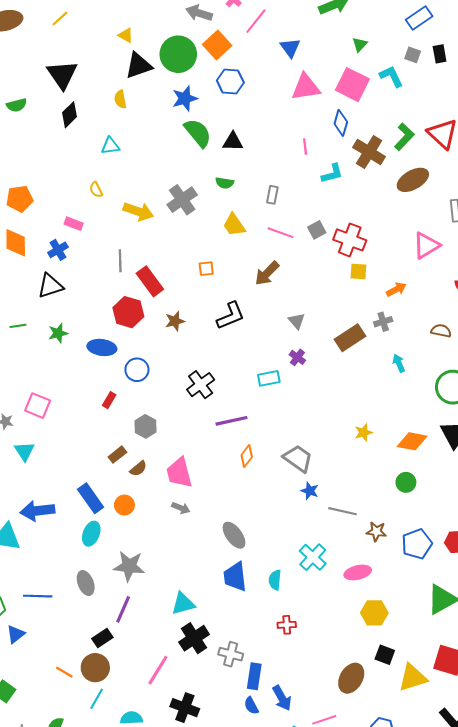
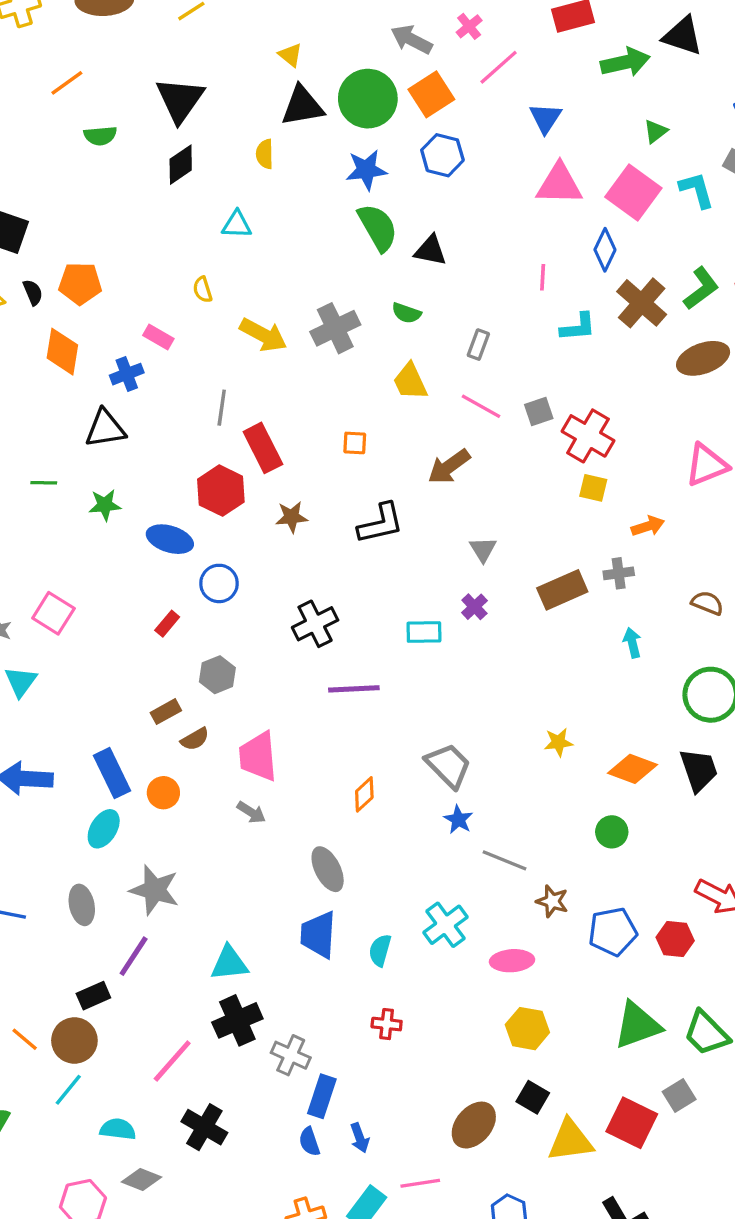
orange diamond: (247, 456) -> (364, 794), moved
blue arrow: (282, 698) -> (360, 1138), size x0.7

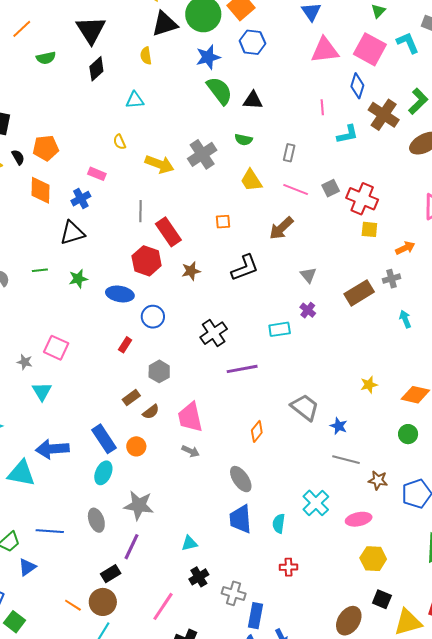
blue star: (458, 820) -> (339, 426), moved
cyan triangle: (229, 963) -> (189, 543), size x0.7
black cross: (237, 1020) -> (199, 577), size x0.7

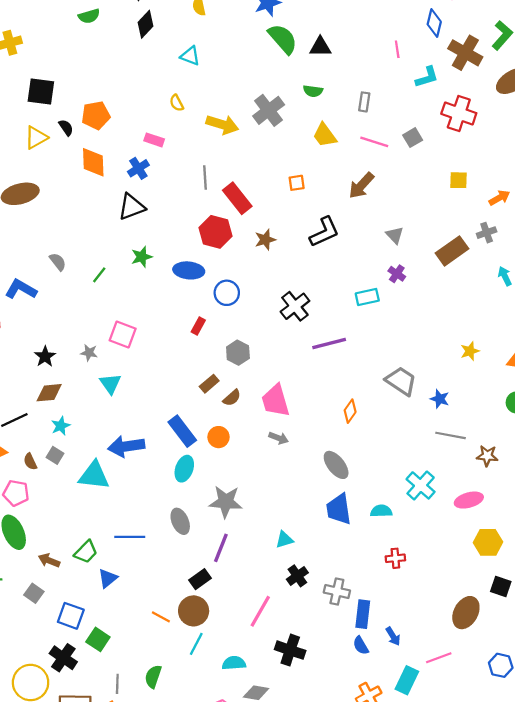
cyan triangle: (135, 100) -> (190, 56), turned 30
red cross: (362, 199) -> (459, 113), moved
green line: (40, 270) -> (99, 275), moved, turned -42
cyan semicircle: (279, 524) -> (381, 511), turned 84

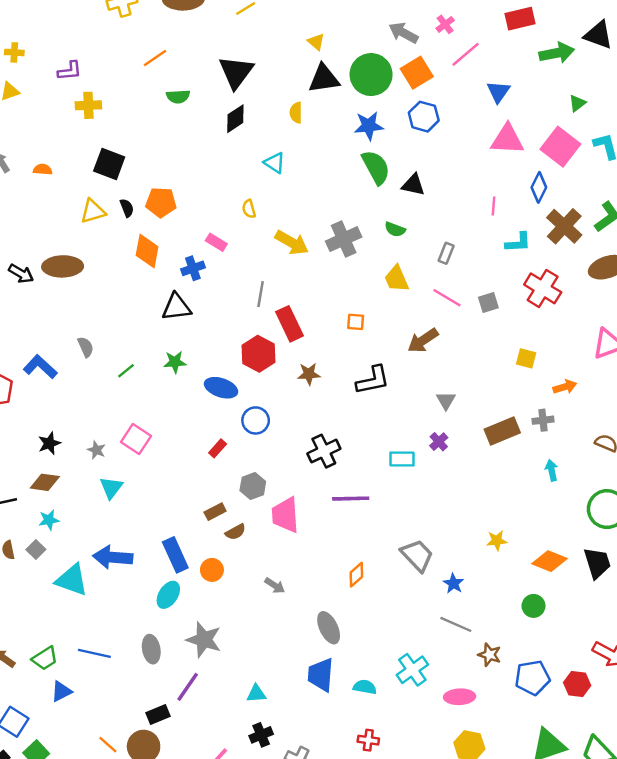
pink trapezoid: (276, 401) -> (285, 515), moved

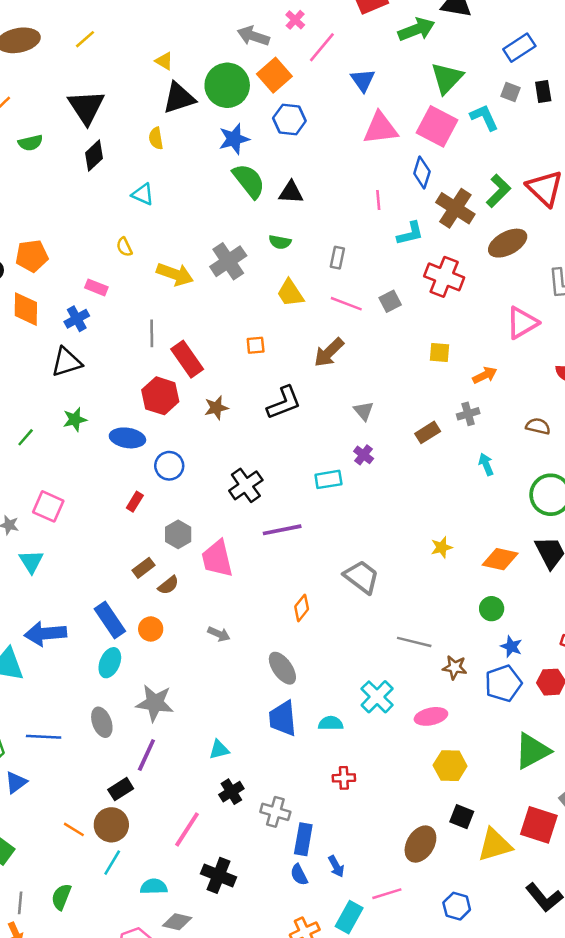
green triangle: (577, 103) -> (447, 78), size x1.8
brown rectangle: (502, 431) -> (428, 432), size x0.7
blue star: (453, 583) -> (511, 647), moved

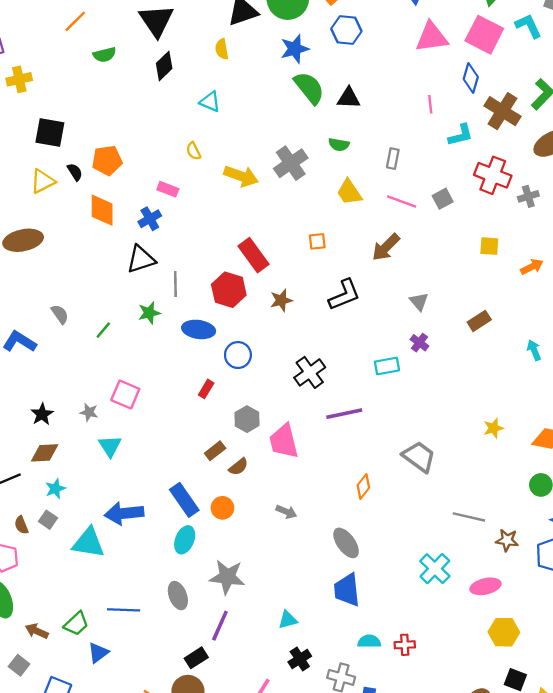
gray line: (152, 333) -> (175, 284), moved
gray cross: (468, 414) -> (528, 196), moved
cyan semicircle: (331, 723) -> (369, 641), moved

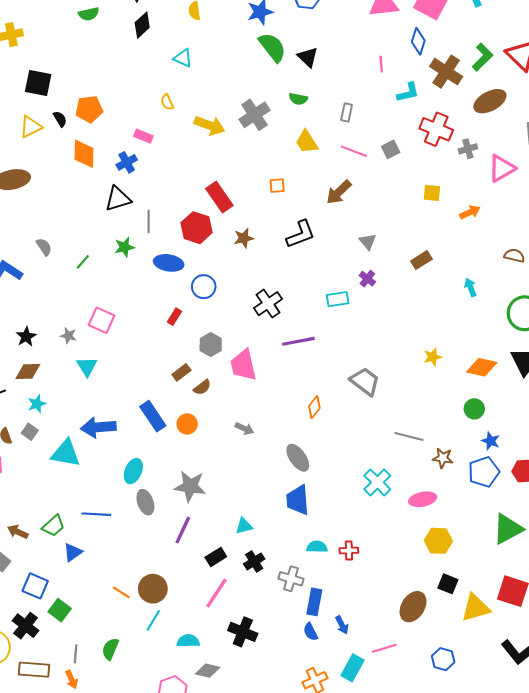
black triangle: (349, 98) -> (308, 57), turned 40
cyan ellipse: (185, 540) -> (133, 471), moved
black rectangle: (196, 658) -> (216, 557), moved

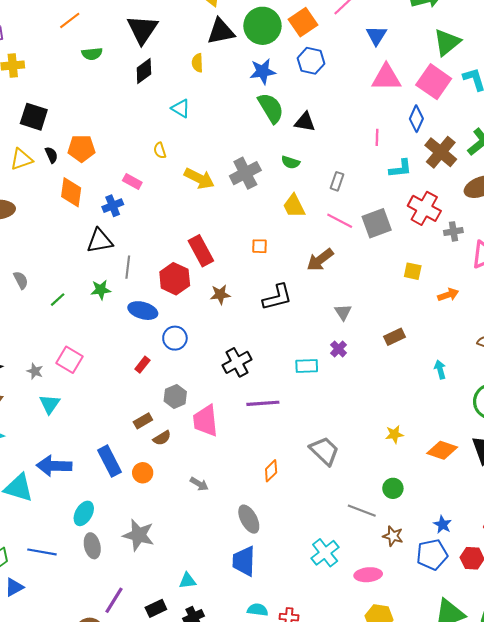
black triangle: (308, 57) -> (305, 122), turned -40
gray square: (391, 149) -> (377, 223), size x1.6
green circle: (474, 409) -> (393, 488), moved
purple line: (183, 530) -> (114, 600), moved

